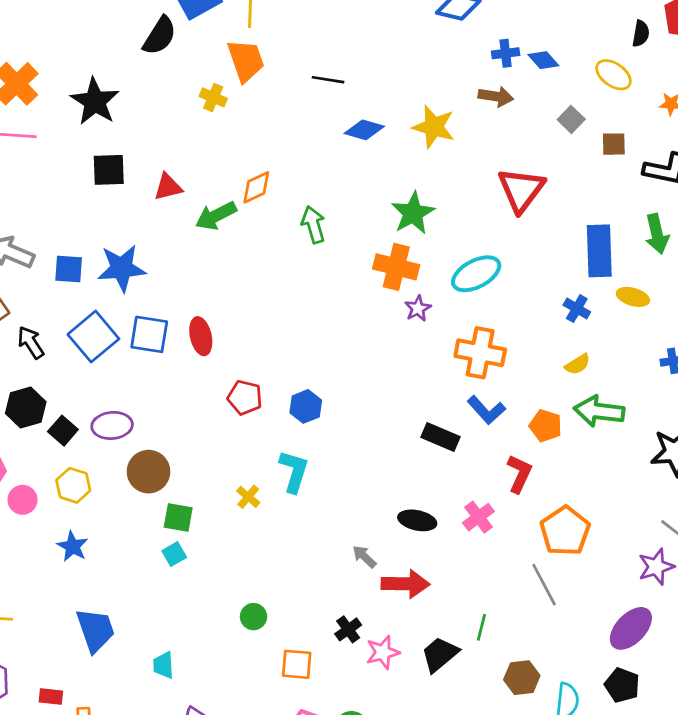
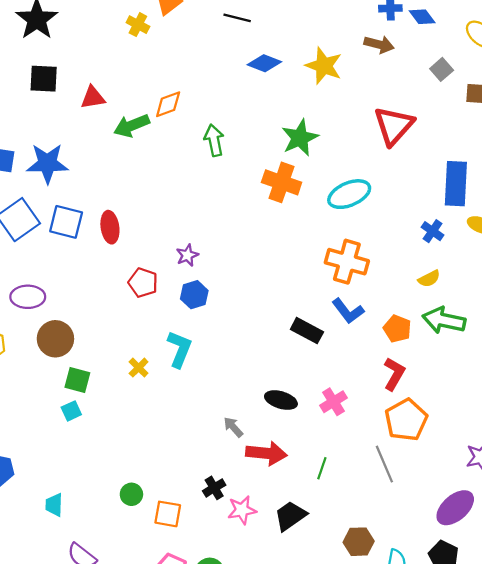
purple star: (418, 308) -> (187, 255), moved
red L-shape: (519, 474) -> (394, 374), moved
green circle: (254, 617) -> (131, 494), moved
green line: (481, 627) -> (322, 468), moved

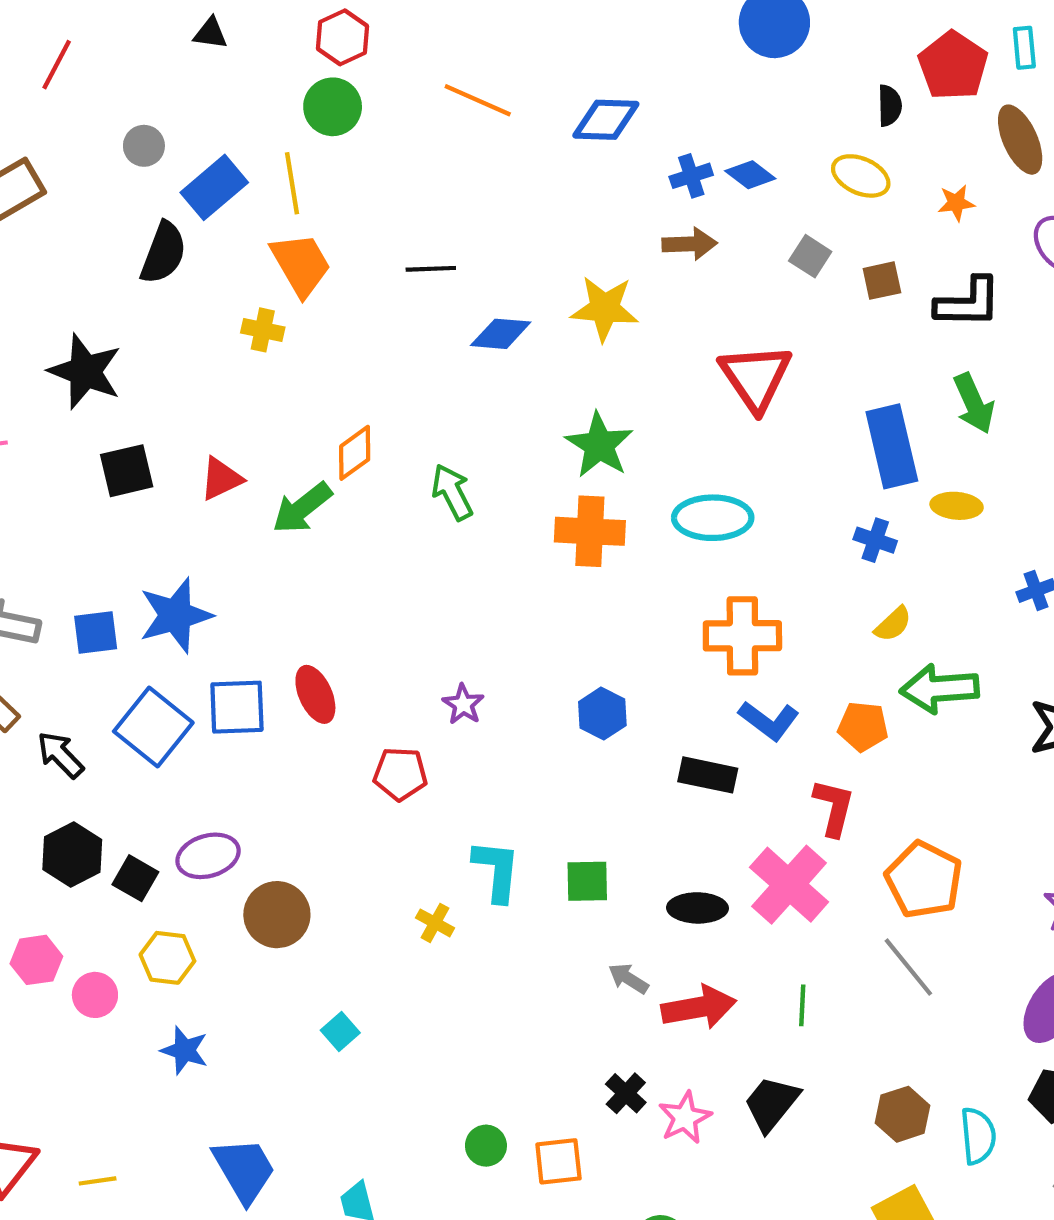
cyan ellipse: (349, 194) -> (713, 518), turned 39
blue hexagon: (194, 295) -> (602, 714), moved
red L-shape: (394, 374) -> (834, 807), moved
green square: (77, 380) -> (587, 881), moved
pink cross: (333, 402) -> (789, 885), size x1.6

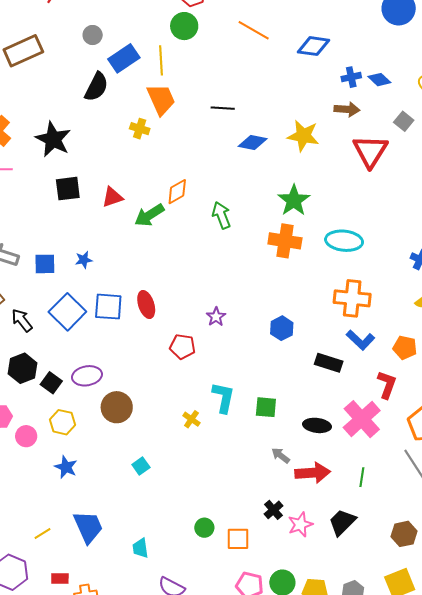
red triangle: (756, 377) -> (370, 151), moved
blue star: (175, 615) -> (84, 260), size x0.5
yellow line: (98, 1181) -> (42, 533), moved, turned -30

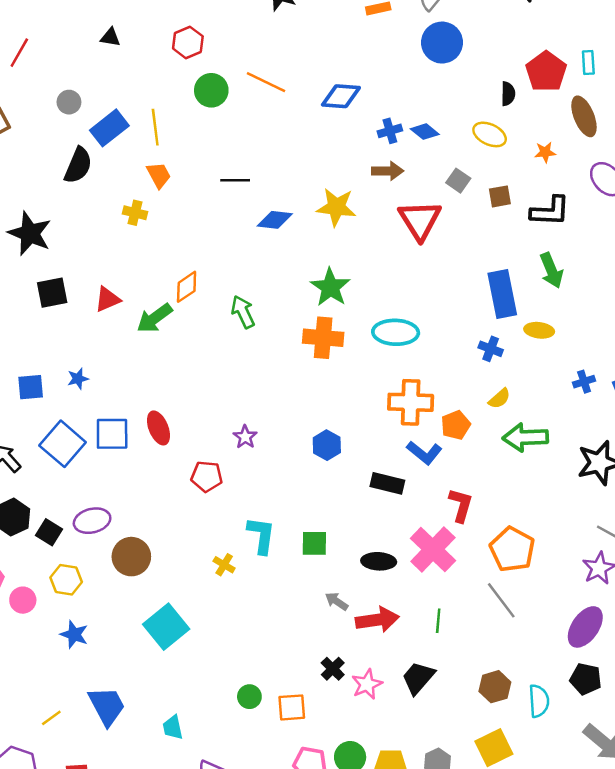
green circle: (184, 26) -> (211, 90), moved
orange trapezoid: (161, 99) -> (159, 175), size x0.7
orange pentagon: (405, 348) -> (456, 425), moved, turned -30
cyan square: (141, 466) -> (166, 627), size x2.0

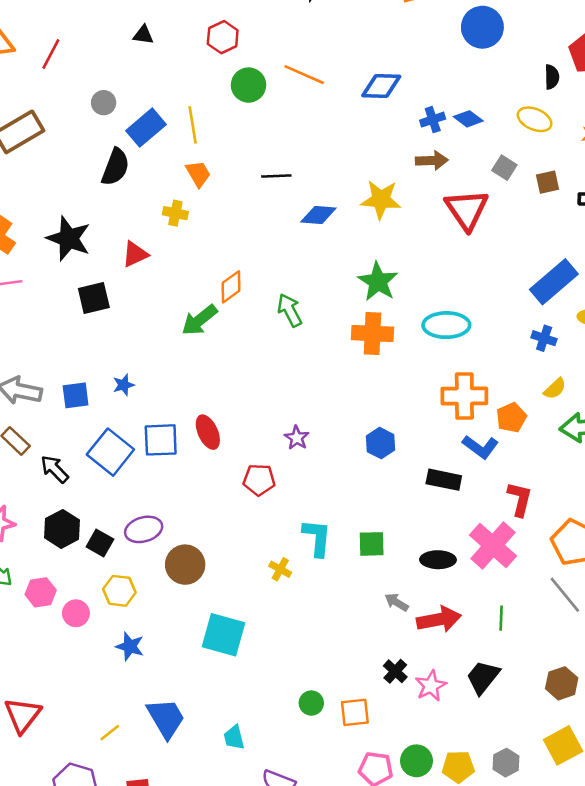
blue rectangle: (502, 294) -> (554, 282), turned 63
red triangle: (108, 299) -> (135, 254), moved
cyan square: (166, 627) -> (224, 635), turned -33

